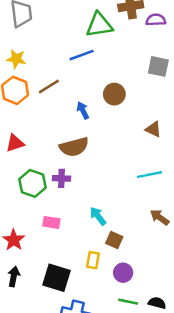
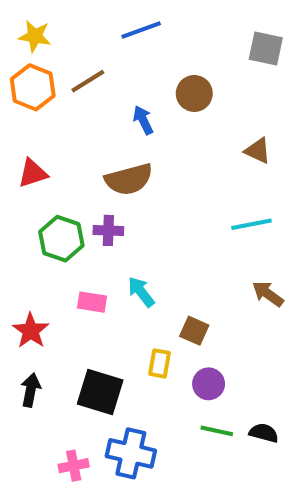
cyan arrow: (98, 216) -> (141, 292), moved

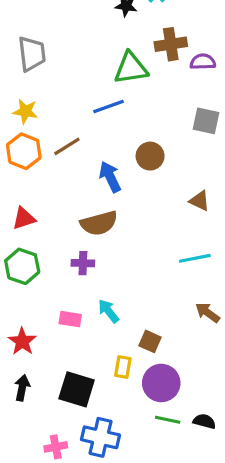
blue arrow: (143, 120) -> (110, 177), size x1.4
green hexagon: (61, 239) -> (22, 266), moved
purple circle: (209, 384) -> (161, 383), size x1.5

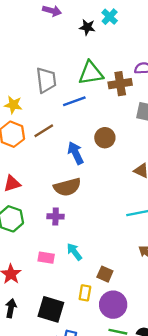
brown cross: (171, 44) -> (120, 84), moved
gray trapezoid: (32, 54) -> (46, 80), moved

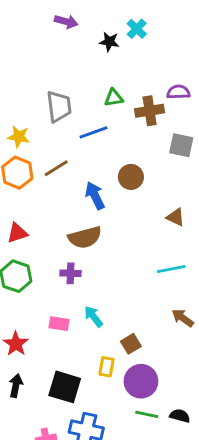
green triangle: (91, 73) -> (114, 98), size x0.6
brown square: (105, 274) -> (131, 344), turned 35

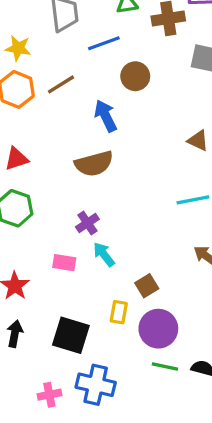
brown circle: (131, 177) -> (135, 76), moved
purple cross: (70, 273) -> (87, 223), moved, turned -36

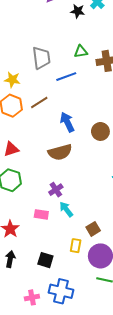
brown circle: (135, 76) -> (100, 131), moved
black square: (71, 335) -> (45, 260), size x0.7

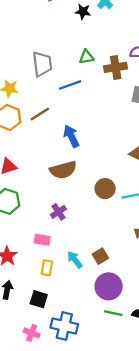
brown circle: (100, 131) -> (105, 189), moved
cyan arrow: (66, 209) -> (75, 260), moved
yellow rectangle: (76, 246) -> (47, 268), moved
black square: (45, 260) -> (39, 299), moved
pink cross: (32, 297) -> (32, 333), turned 32

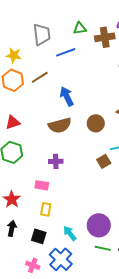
brown circle: (105, 189) -> (96, 123), moved
purple cross: (58, 212) -> (56, 161), turned 32
brown square: (100, 256) -> (104, 161), moved
cyan arrow: (75, 260) -> (70, 233), moved
blue cross: (64, 326) -> (61, 259), turned 30

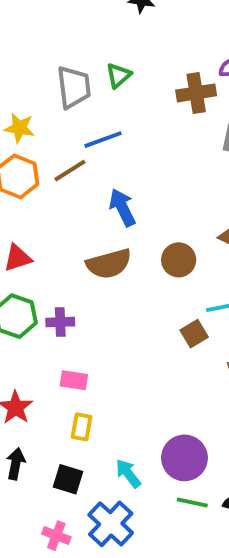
green triangle: (80, 28) -> (118, 75), moved, turned -32
blue line: (66, 52) -> (103, 140), moved
purple cross: (56, 161) -> (60, 322), moved

